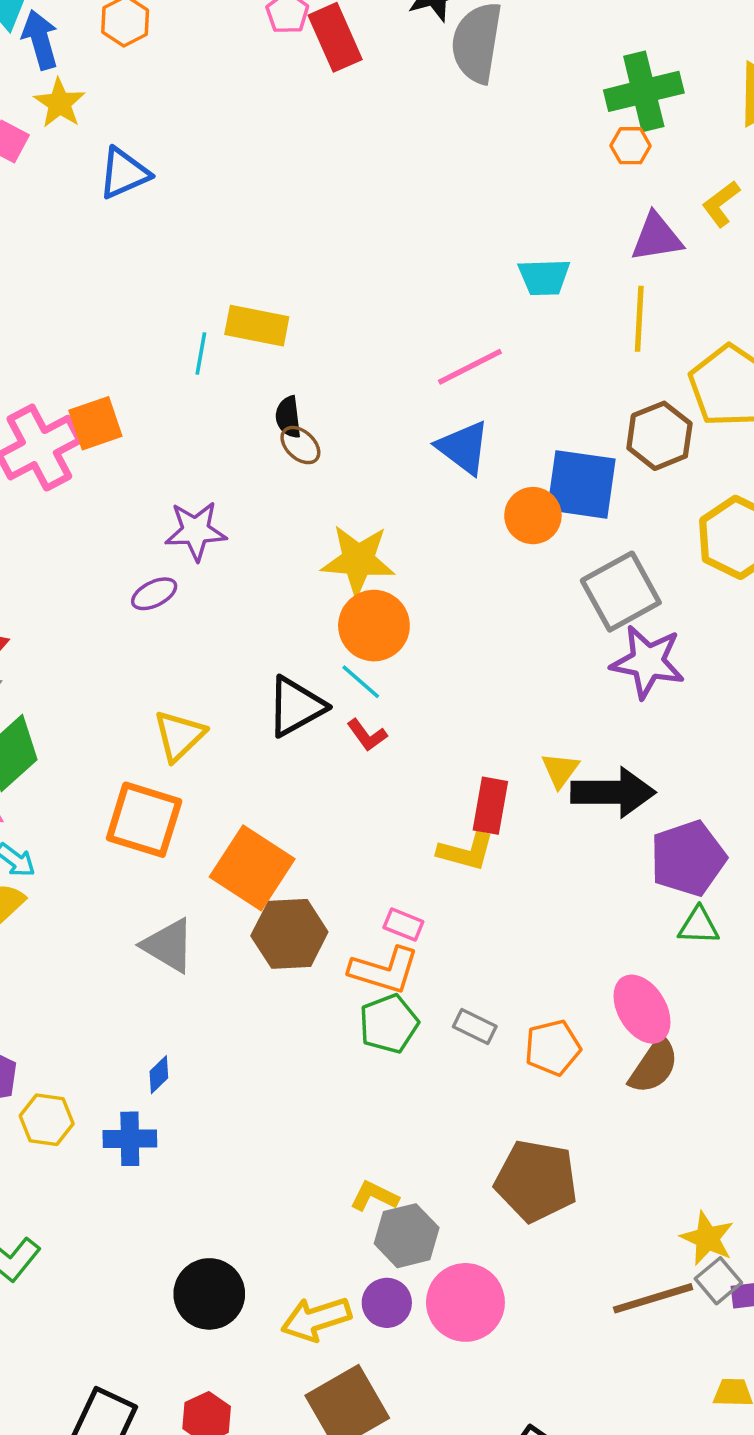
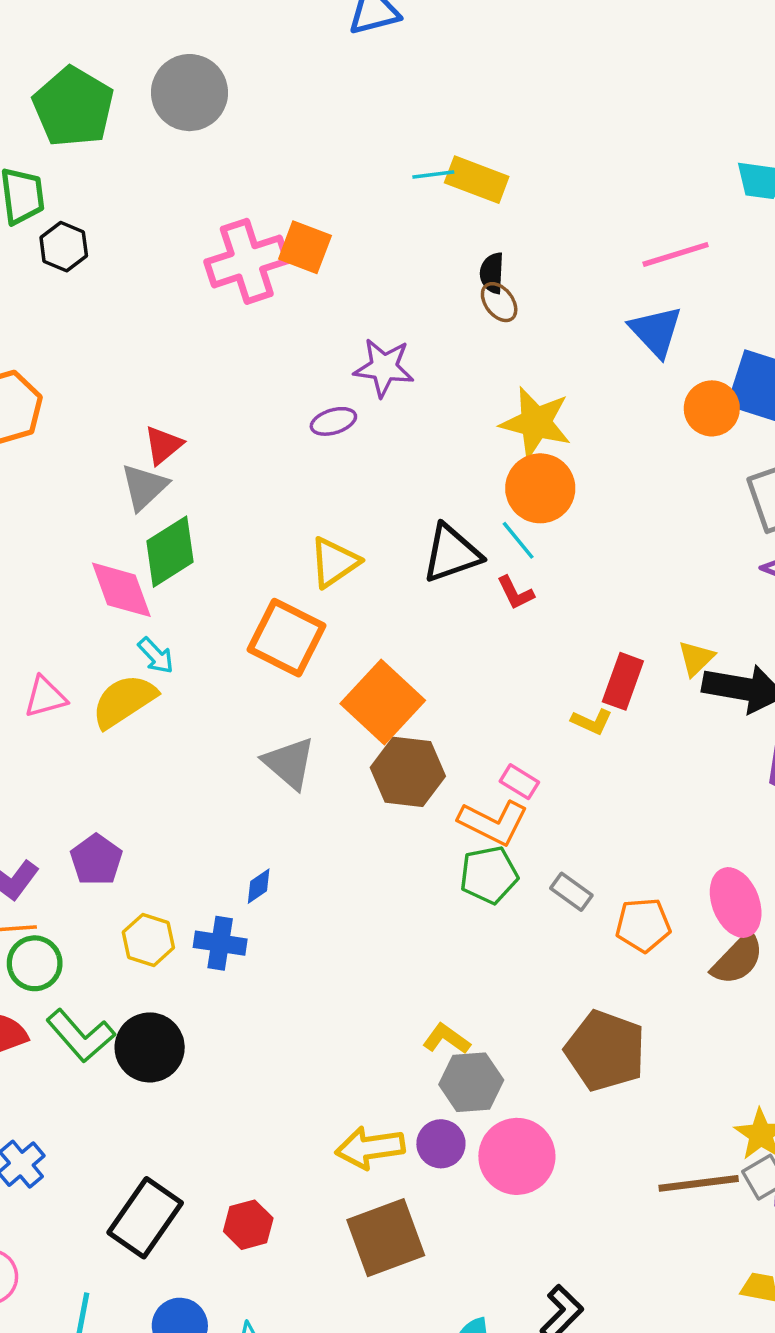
cyan line: (201, 354) -> (433, 174), moved, turned 63
orange square: (95, 423) -> (305, 247), turned 30
yellow L-shape: (466, 852) -> (592, 722), size x0.7
yellow hexagon: (47, 1120) -> (148, 940), moved
black circle: (209, 1294) -> (150, 1047), moved

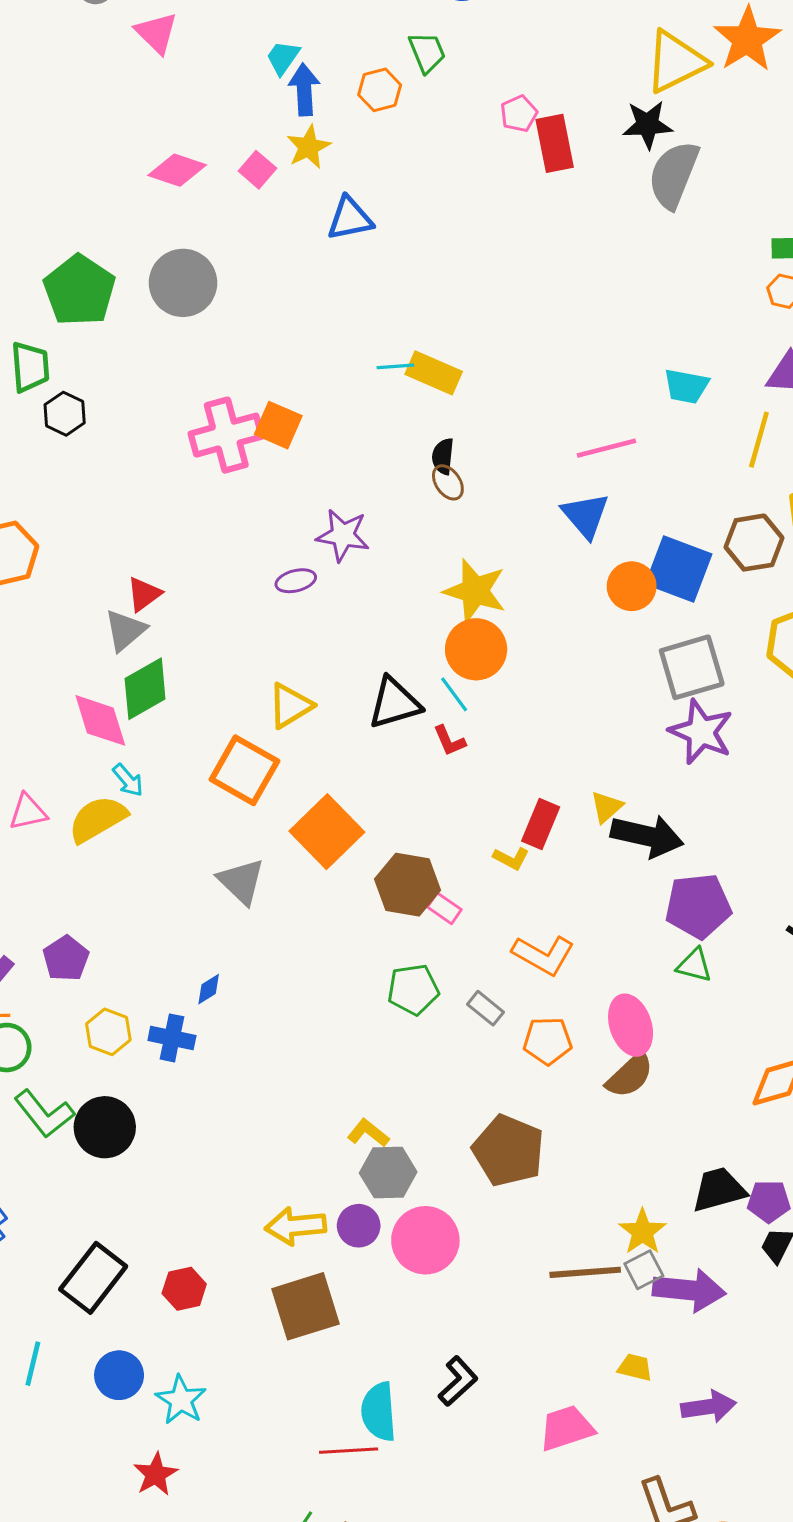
brown hexagon: (408, 772) -> (407, 885), moved
orange L-shape: (493, 823) -> (543, 955), moved

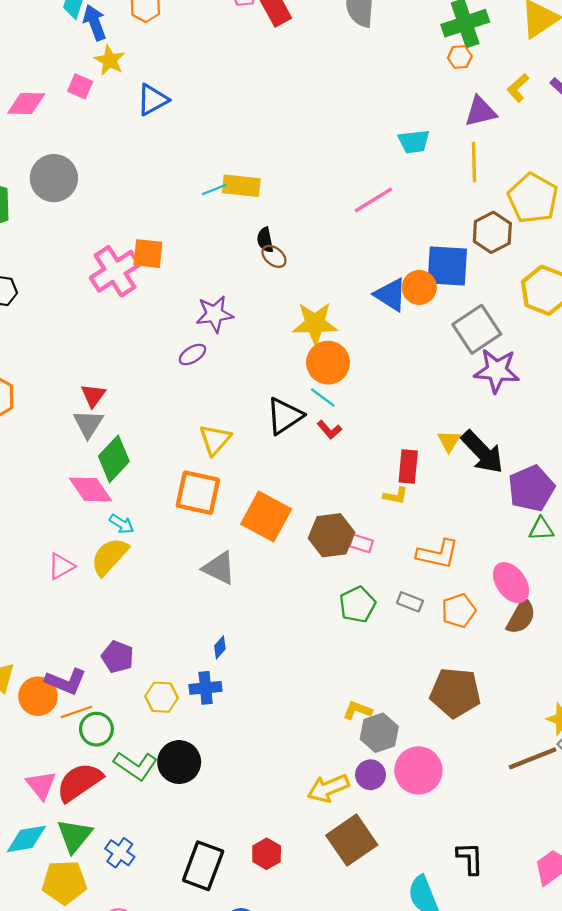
blue triangle: (585, 515) -> (390, 295), moved
black arrow: (647, 836) -> (482, 452), turned 51
black L-shape: (458, 1381) -> (470, 858), turned -32

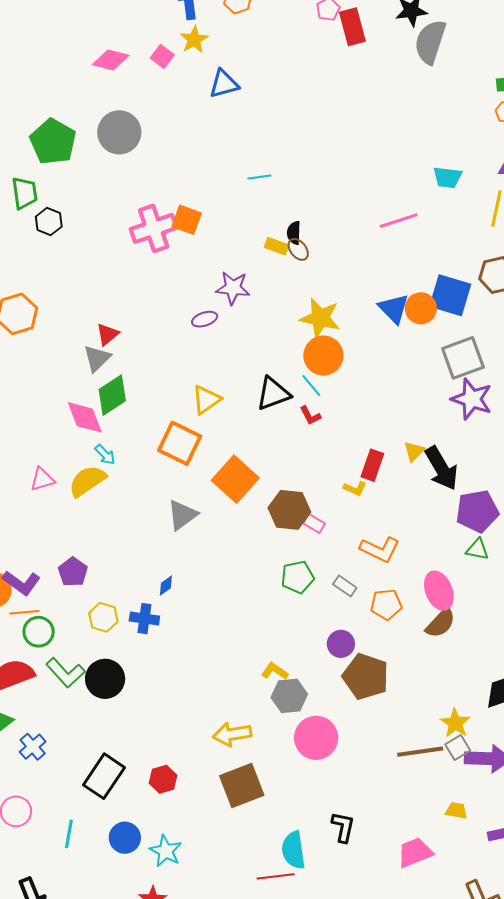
yellow rectangle: (241, 186) -> (276, 246), moved, size x0.7
gray triangle: (219, 568) -> (182, 515), turned 44
purple circle: (371, 775) -> (341, 644), moved

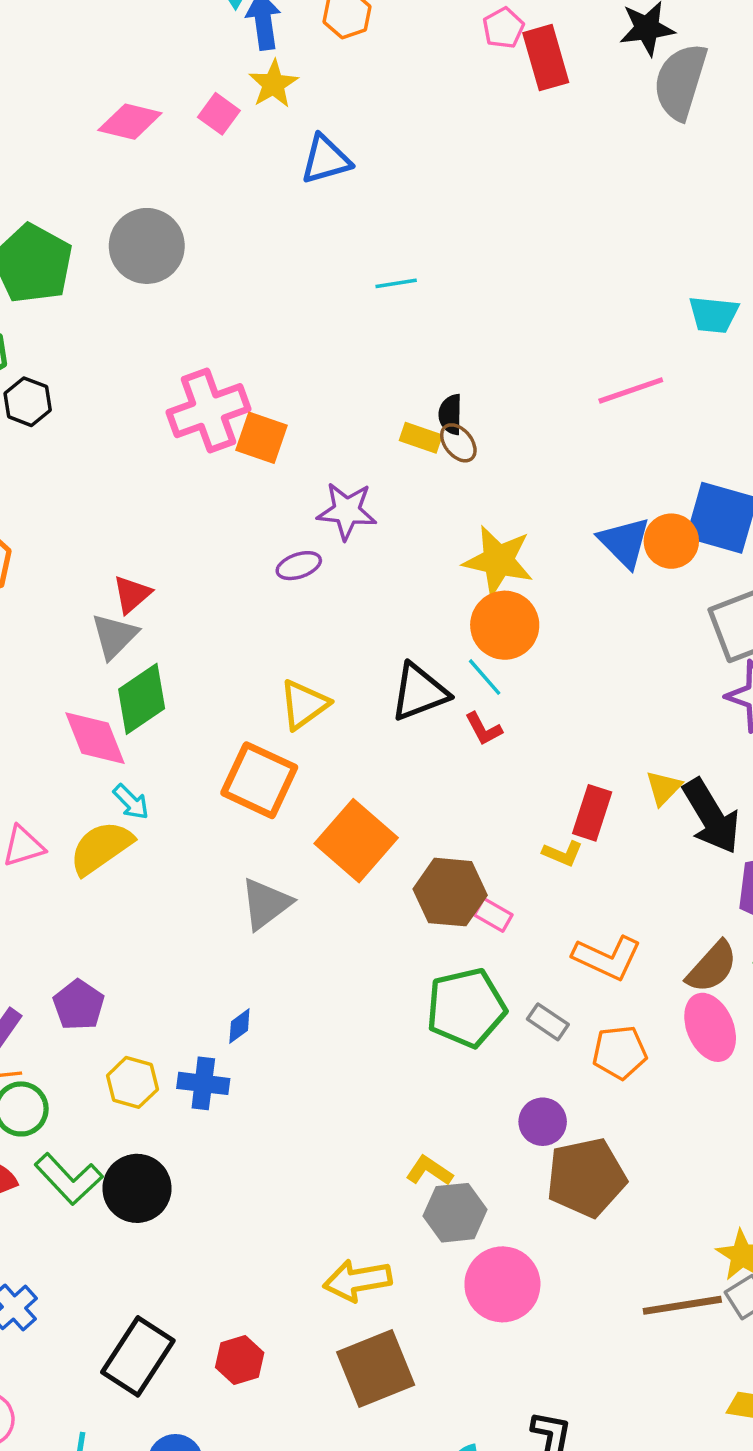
cyan line: (259, 177) -> (396, 283), moved
orange square: (187, 220) -> (262, 438), moved
green pentagon: (298, 577) -> (466, 1008), size x1.4
brown semicircle: (441, 623) -> (712, 967), moved
brown pentagon: (366, 677) -> (586, 1177), turned -30

